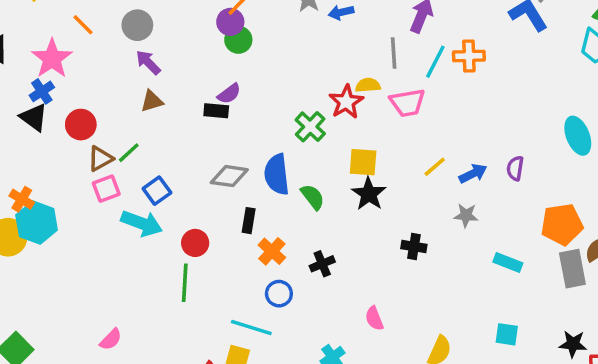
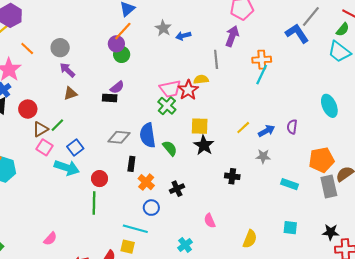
cyan line: (435, 62) -> (262, 75), moved
pink trapezoid: (407, 103) -> (170, 89), moved
pink square: (106, 189) -> (45, 147), turned -35

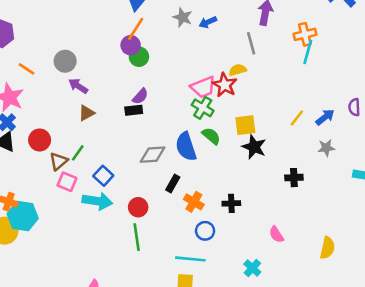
green semicircle: (170, 148) -> (211, 136), moved
black rectangle: (131, 164) -> (173, 183), turned 32
black cross: (177, 189) -> (231, 203), turned 32

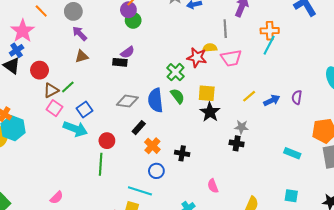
red star: (225, 85) -> (197, 58), turned -30
pink trapezoid: (203, 87) -> (231, 58), moved
gray star: (326, 148) -> (241, 127), moved

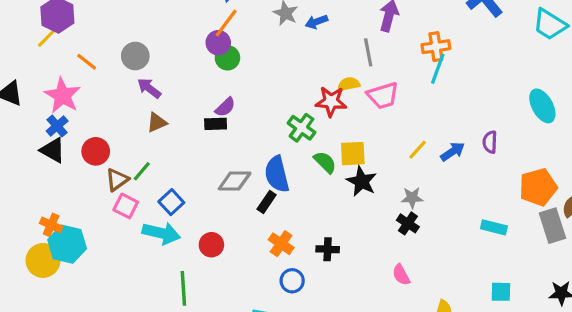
green semicircle: (177, 96) -> (325, 162), moved
black rectangle: (139, 128) -> (267, 202), moved
black cross: (237, 143) -> (408, 223), turned 32
green line: (101, 164) -> (183, 288), moved
pink semicircle: (213, 186) -> (401, 275), moved

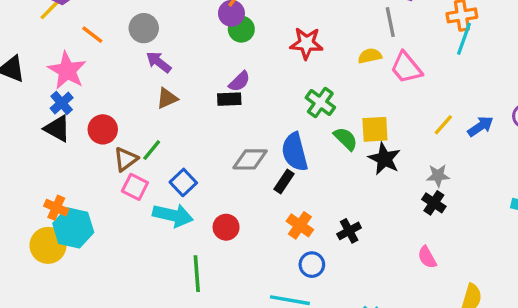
pink trapezoid: (383, 96) -> (406, 68), turned 68
red star: (331, 101) -> (306, 43), moved
black cross: (328, 249) -> (349, 231), turned -30

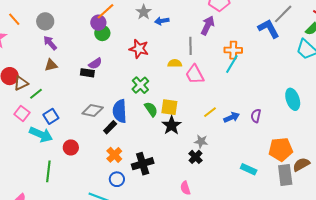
brown triangle: (126, 159) -> (21, 83), moved
black cross: (349, 231) -> (143, 164), size x1.5

